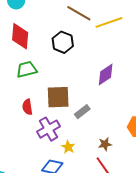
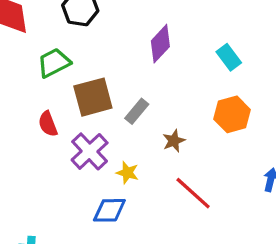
green trapezoid: (27, 69) -> (54, 63), moved
brown star: (105, 144) -> (174, 141), moved

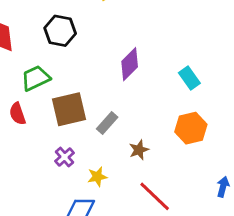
red semicircle: (48, 124) -> (17, 114), moved
purple cross: (90, 151) -> (65, 157), size x0.6
yellow star: (127, 173) -> (97, 177), turned -30

